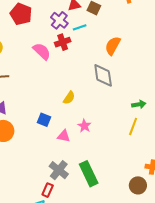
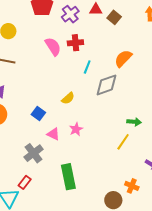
purple cross: (59, 20) -> (70, 14), moved
cyan line: (80, 27) -> (87, 67), moved, turned -64
gray diamond: (103, 75) -> (107, 85), turned 65
gray cross: (59, 170) -> (34, 153), moved

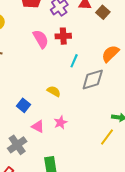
yellow semicircle: (68, 98) -> (54, 91), turned -112

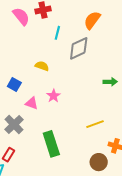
yellow line: (107, 137) -> (95, 124), moved, turned 42

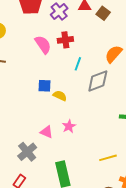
blue square: (14, 85) -> (44, 86), moved, turned -32

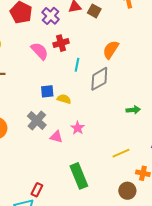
gray cross: (27, 152) -> (37, 120), moved

